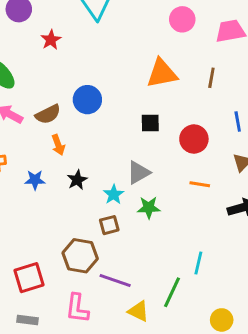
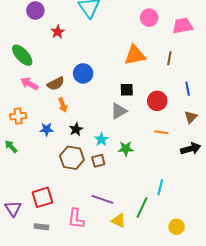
gray triangle: (138, 173) -> (119, 111), moved
brown hexagon: (80, 256) -> (72, 158), moved

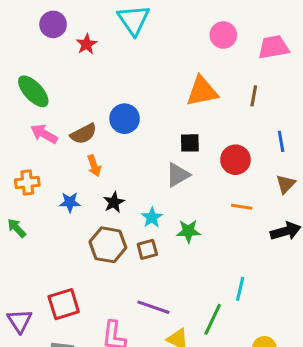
red star: (58, 32) -> (87, 44), moved

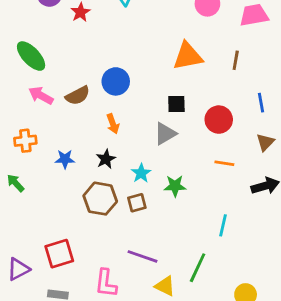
orange arrow: (94, 166) -> (113, 124), moved
cyan line: (240, 289) -> (223, 225), moved
purple triangle: (20, 321) -> (18, 269), turned 35

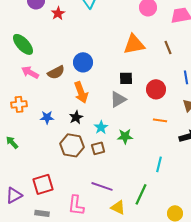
brown line: (236, 60) -> (168, 47), turned -32
orange arrow: (113, 124) -> (81, 92), size x1.5
green arrow: (16, 183) -> (12, 142), moved

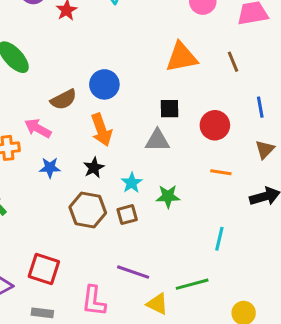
pink arrow: (30, 72) -> (38, 128), moved
gray triangle: (118, 99) -> (157, 140), turned 30
red square: (43, 184) -> (44, 269), turned 35
green line: (141, 194) -> (192, 284), turned 50

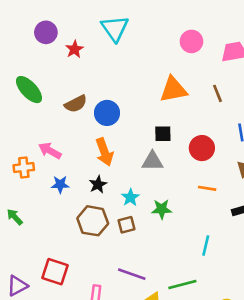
brown semicircle: (64, 100) -> (76, 104), moved

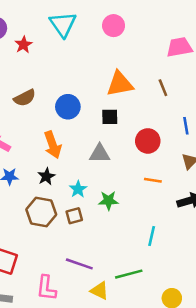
pink circle: (191, 41) -> (114, 26), moved
blue circle: (107, 113) -> (68, 107), moved
black square: (163, 134) -> (110, 117), moved

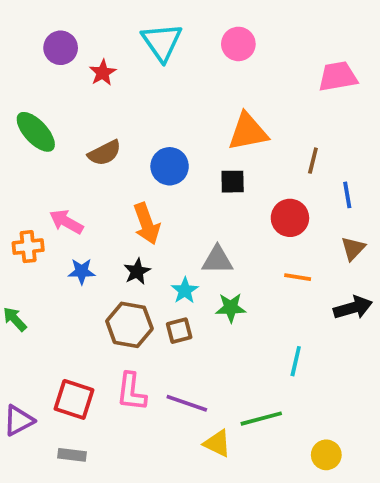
brown line: (163, 88) -> (313, 161), moved, turned 36
gray triangle: (100, 154) -> (217, 260), moved
pink L-shape: (46, 288) -> (131, 392), moved

